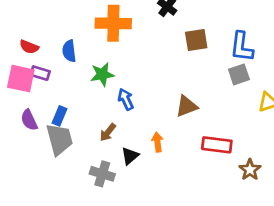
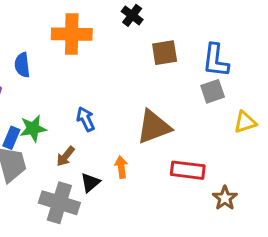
green star: (102, 74) -> (33, 128), moved
brown triangle: (186, 106) -> (154, 127), size x1.4
gray cross: (102, 174) -> (59, 203), size x1.4

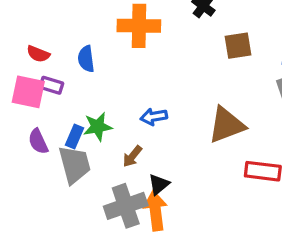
blue arrow: (86, 119) -> (154, 117), turned -75
orange arrow: (121, 167) -> (155, 211), moved, size x1.6
gray cross: (59, 203) -> (126, 206), turned -36

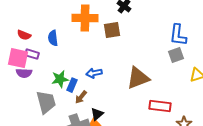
brown square: (238, 46) -> (112, 30), moved
blue rectangle: (75, 136) -> (72, 85), moved
purple semicircle: (38, 141) -> (24, 73), moved, turned -63

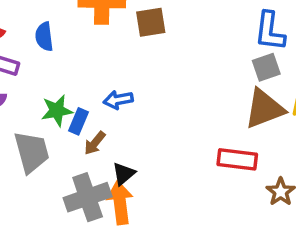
brown triangle: (138, 78) -> (264, 109), moved

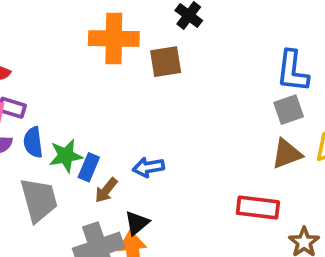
blue semicircle: (44, 37) -> (33, 142), moved
blue arrow: (118, 100) -> (148, 167), moved
brown triangle: (264, 109) -> (287, 154), size x0.7

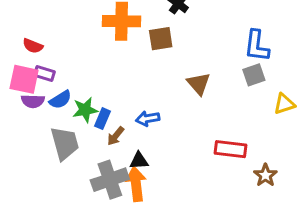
blue semicircle: (33, 142) -> (60, 100), turned -115
brown triangle: (287, 154) -> (199, 84), moved, turned -50
black triangle: (137, 223) -> (139, 161), turned 36

